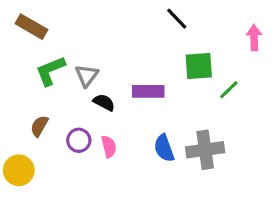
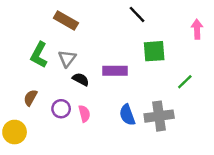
brown rectangle: (31, 27) -> (66, 21), moved
green L-shape: (50, 71) -> (39, 55), turned -40
green line: (229, 90) -> (185, 82), moved

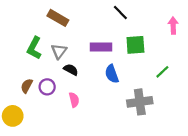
purple rectangle: (115, 71) -> (101, 47), moved
purple circle: (61, 109) -> (47, 87), moved
blue semicircle: (127, 115) -> (112, 74), moved

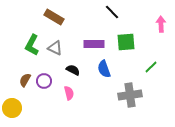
gray triangle: (59, 51) -> (55, 48), turned -42
black semicircle: (71, 70) -> (73, 70), moved

